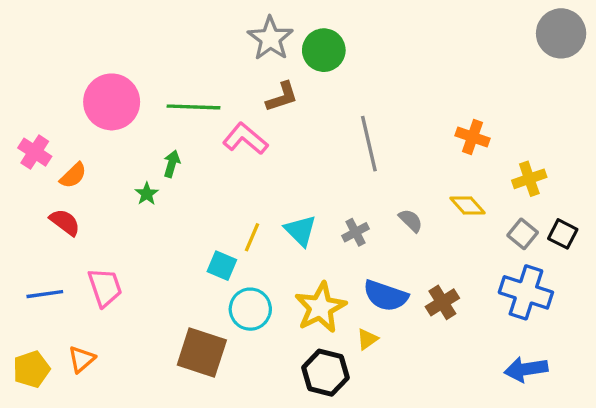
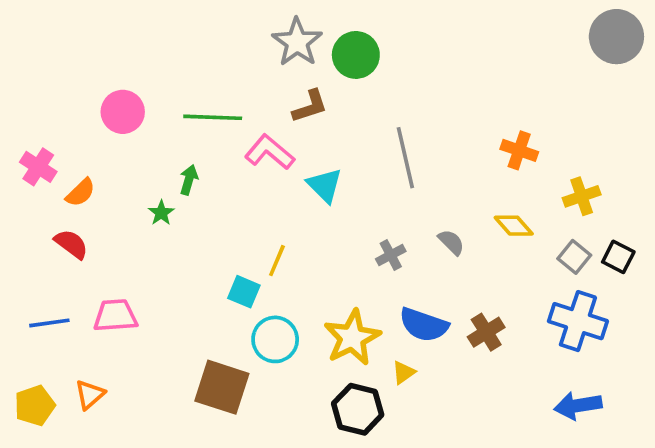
pink circle: (112, 102) -> (123, 112), size x0.7
cyan triangle: (300, 231) -> (325, 185), moved
pink trapezoid: (105, 287) -> (115, 316), turned -75

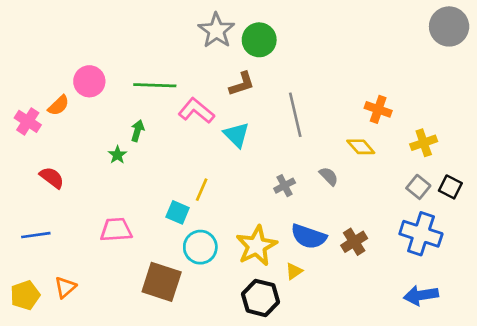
brown L-shape: (310, 106) -> (242, 84), moved
orange semicircle: (81, 193) -> (59, 105), moved
yellow diamond: (514, 226) -> (361, 147), moved
pink trapezoid: (115, 316) -> (116, 230), moved

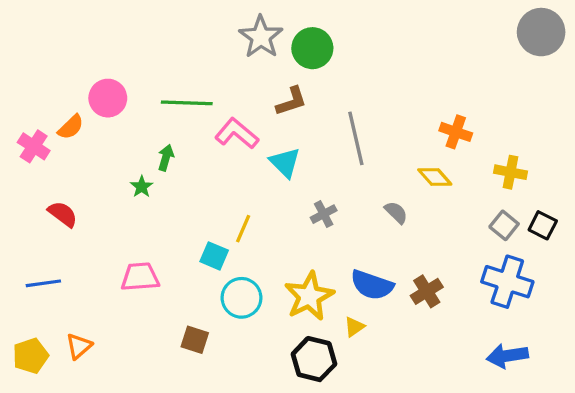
yellow cross: (424, 143) -> (510, 172), turned 30
gray cross: (285, 186) -> (324, 214), moved
brown square: (162, 282) -> (195, 340), size x0.6

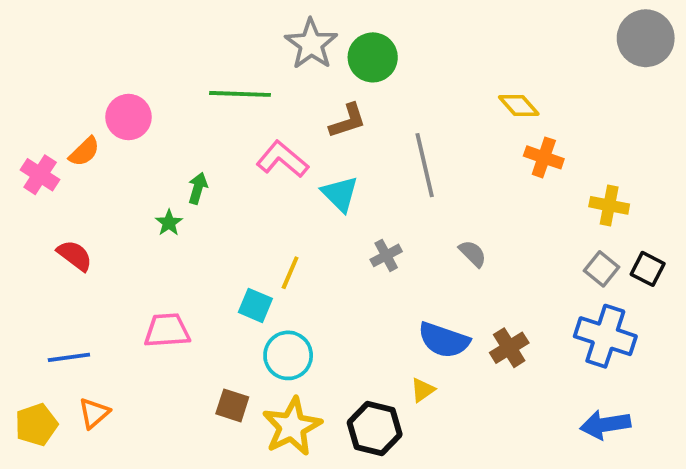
green line: (187, 103) -> (240, 94), moved
yellow diamond: (435, 177) -> (519, 106), moved
blue line: (43, 283) -> (69, 357), moved
yellow star: (309, 296) -> (292, 427), moved

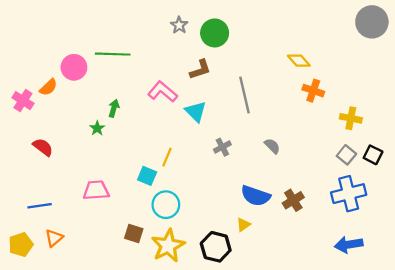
gray star: (311, 44) -> (179, 25), size x0.6
green line: (240, 94) -> (113, 54), moved
blue cross: (605, 336) -> (349, 194), turned -32

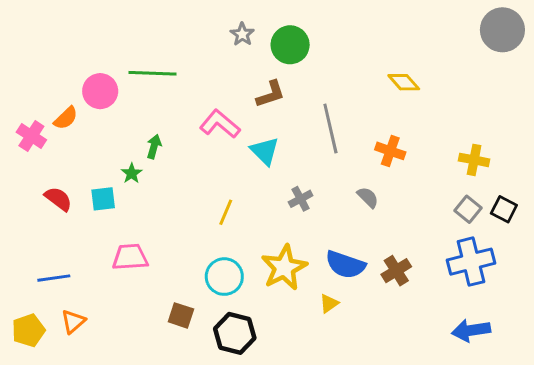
orange cross: (313, 91) -> (390, 151), moved
cyan square: (147, 176) -> (103, 199), moved, turned -30
yellow star: (168, 246) -> (284, 268), moved
black hexagon: (216, 247) -> (235, 333), moved

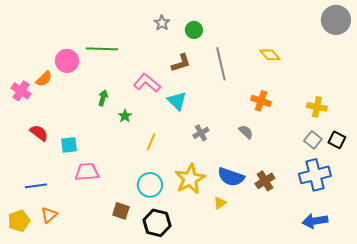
green circle: (290, 45) -> (194, 30), size x0.7
gray line: (330, 129) -> (221, 64), moved
green star: (132, 173) -> (125, 116), moved
cyan square: (103, 199) -> (69, 145), moved

